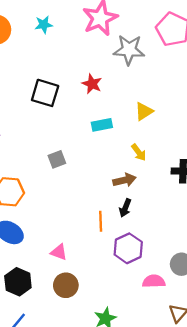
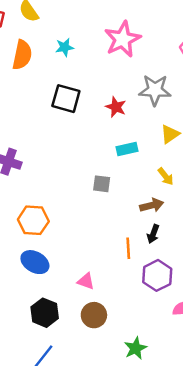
gray star: (129, 50) -> (155, 90), moved
black square: (45, 93) -> (66, 99), moved
gray square: (57, 159) -> (102, 184), moved, turned 30

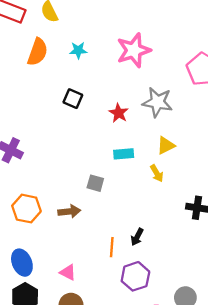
black square: (66, 99) -> (73, 99), size x0.7
yellow arrow: (166, 176) -> (157, 173), moved
brown arrow: (152, 205) -> (69, 211), moved
blue ellipse: (35, 262) -> (22, 263), moved, turned 30

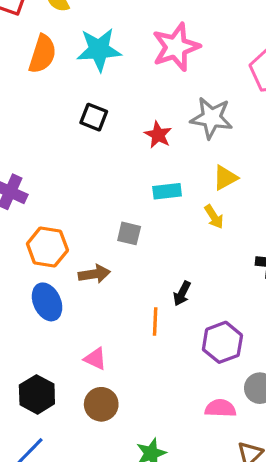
cyan star: (78, 50) -> (99, 50), size x1.8
orange hexagon: (26, 209) -> (47, 247), moved
black arrow: (137, 237) -> (182, 293), moved
blue ellipse: (22, 263) -> (47, 302), moved
purple hexagon: (135, 276) -> (222, 342), moved

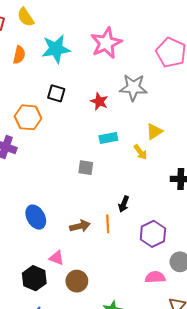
orange semicircle: (42, 54) -> (19, 55), size x0.7
yellow triangle: (225, 178) -> (154, 131), moved
orange hexagon: (47, 247) -> (28, 117), moved
brown arrow: (94, 274) -> (80, 226), moved
pink triangle: (95, 359) -> (56, 258), moved

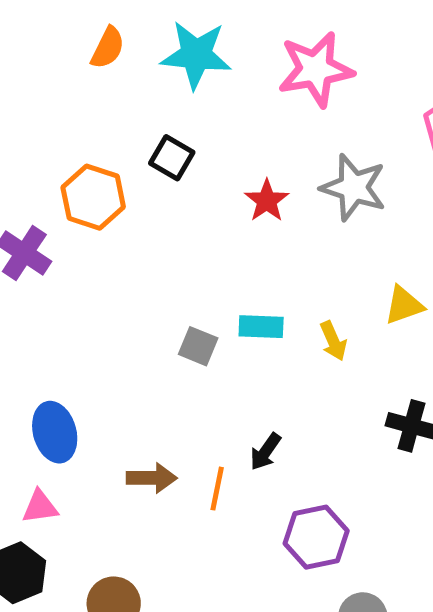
yellow triangle: (154, 131) -> (404, 305), moved
cyan rectangle: (108, 138) -> (261, 327), moved
pink triangle: (56, 258) -> (40, 507), moved, turned -42

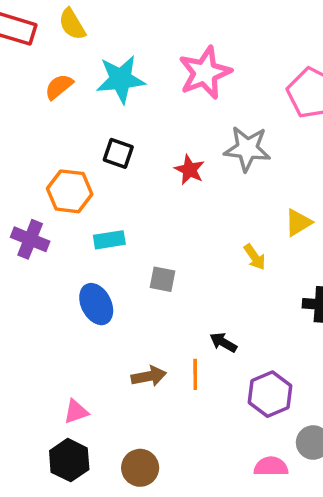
orange semicircle: (108, 48) -> (59, 87), turned -144
cyan rectangle: (261, 327) -> (109, 240), moved
blue ellipse: (55, 432) -> (96, 304), moved
black arrow: (265, 452) -> (223, 342), turned 96

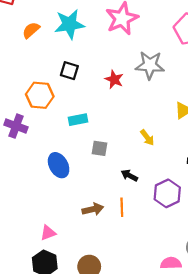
cyan rectangle: (109, 240) -> (78, 120), moved
yellow arrow: (255, 257) -> (147, 138), moved
black arrow: (223, 342) -> (129, 175), moved
purple hexagon: (270, 394) -> (167, 193), moved

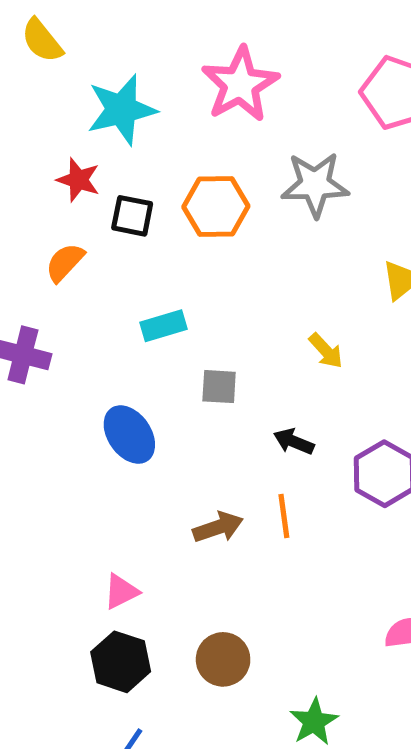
orange semicircle: (31, 30) -> (65, 262), moved
red star: (114, 79) -> (78, 180), moved
orange hexagon: (40, 95) -> (216, 206), moved

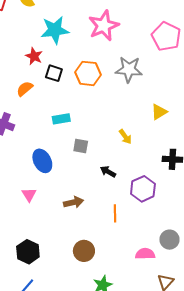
orange line: (284, 516) -> (115, 213), moved
pink triangle: (121, 591) -> (29, 195), moved, turned -42
brown circle: (223, 659) -> (84, 251), moved

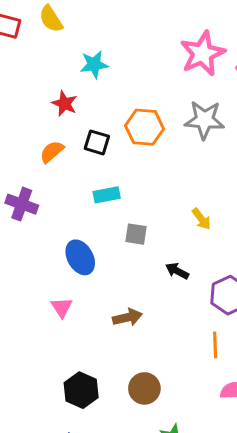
pink star: (104, 26) -> (203, 54), moved
cyan star: (55, 30) -> (94, 64), size x0.7
black square: (54, 73) -> (97, 142), moved
orange line: (115, 213) -> (215, 345), moved
black hexagon: (28, 252) -> (81, 390), moved

